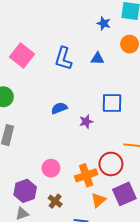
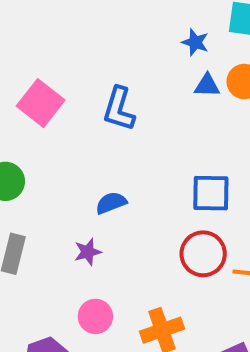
blue triangle: (97, 59) -> (207, 85), moved
purple star: (86, 122) -> (88, 252), moved
red circle: (111, 164) -> (203, 254), moved

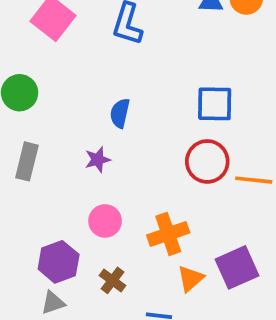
blue semicircle: (111, 203) -> (120, 113), turned -56

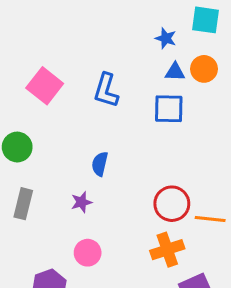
blue square: (215, 104) -> (169, 109), moved
orange cross: (168, 234) -> (167, 250), moved

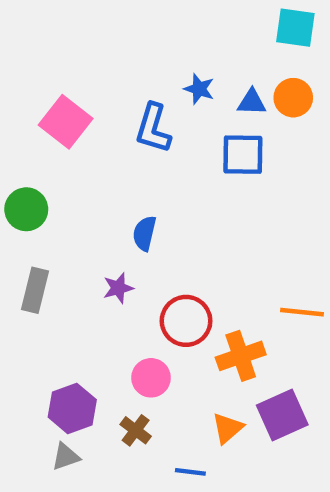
blue star: (166, 38) -> (199, 89), moved
red circle: (172, 204) -> (186, 321), moved
pink circle: (88, 253) -> (151, 378), moved

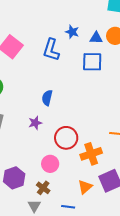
gray triangle: (66, 457) -> (34, 206), moved, turned -40

